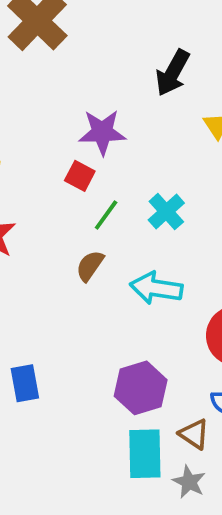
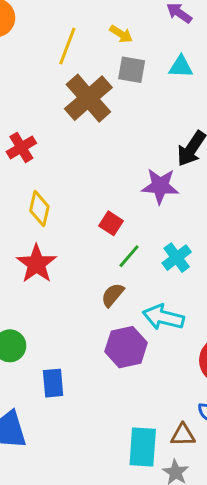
purple star: (102, 132) -> (160, 186), moved
purple hexagon: (141, 388) -> (126, 347), moved
brown triangle: (194, 434) -> (183, 435), turned -40

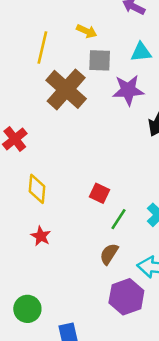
purple star: (160, 186) -> (128, 90), moved
red star: (36, 264) -> (41, 236), size x0.6

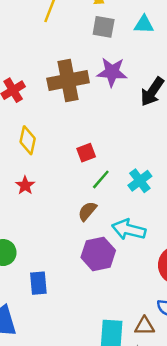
brown cross: (66, 89) -> (68, 81), moved, turned 30
purple star: (128, 90) -> (112, 72), moved
red square: (100, 193) -> (86, 153), turned 36

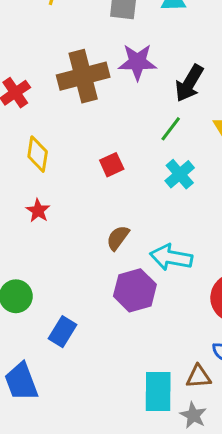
green line: (101, 179) -> (171, 129), moved
cyan cross: (140, 181) -> (180, 174), moved
blue rectangle: (38, 283) -> (62, 332), turned 40

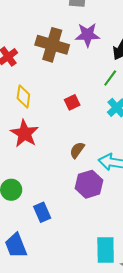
brown cross: (83, 76) -> (52, 45), turned 32
red star: (38, 211) -> (25, 133), size x1.8
blue rectangle: (62, 332) -> (42, 212), turned -54

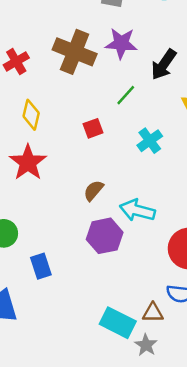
green line: (110, 78) -> (126, 95), moved
cyan rectangle: (106, 250) -> (118, 323), turned -68

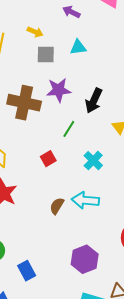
cyan arrow: (137, 210) -> (85, 200), moved
purple hexagon: (105, 236) -> (85, 259), moved

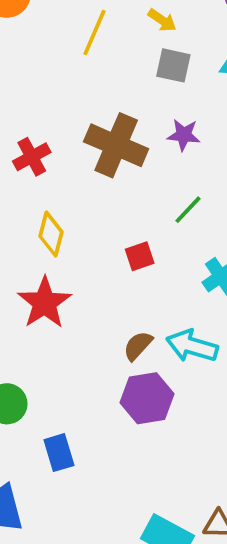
purple star: (59, 90) -> (184, 135), size x0.7
purple hexagon: (85, 259) -> (147, 398), moved

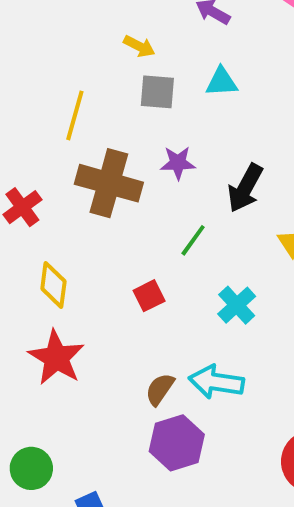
yellow line: (95, 32) -> (75, 115), moved

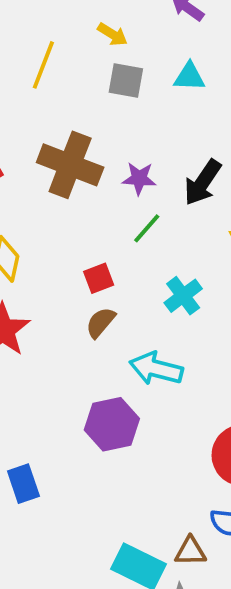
yellow line: (75, 115) -> (43, 65), moved
purple star: (178, 163) -> (139, 178), moved
brown semicircle: (160, 389) -> (101, 322), moved

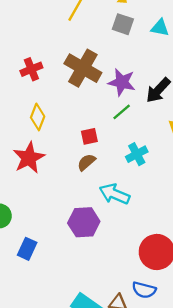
purple star: (139, 178) -> (122, 82), size x1.4
blue rectangle: (23, 484) -> (27, 249), turned 35

